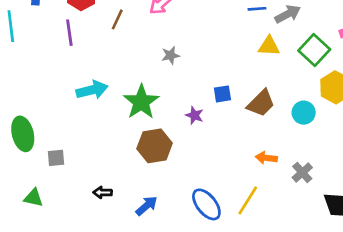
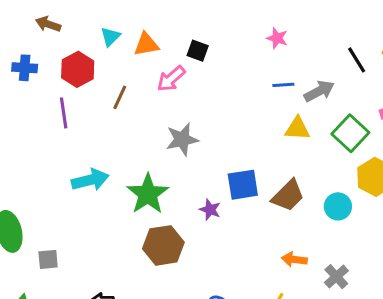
gray star: (171, 55) -> (182, 139), size x1.5
blue square: (222, 94) -> (243, 185), size x1.5

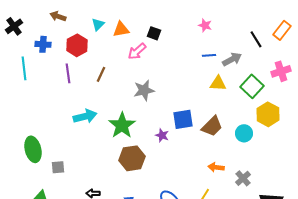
brown line: (120, 97) -> (101, 74), moved

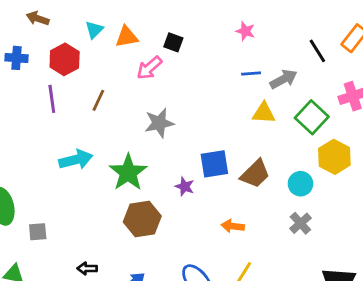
orange arrow: (216, 167) -> (233, 226), moved
gray cross: (243, 178) -> (300, 223), moved

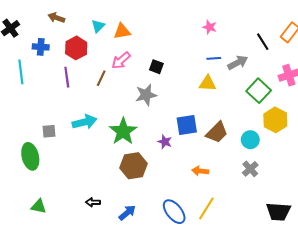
black square: (173, 42) -> (156, 67), moved
pink arrow: (149, 68) -> (121, 60), moved
yellow triangle: (264, 113) -> (208, 83), moved
gray square: (38, 232) -> (49, 131), moved

